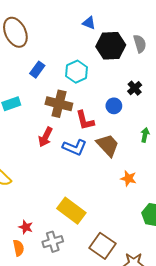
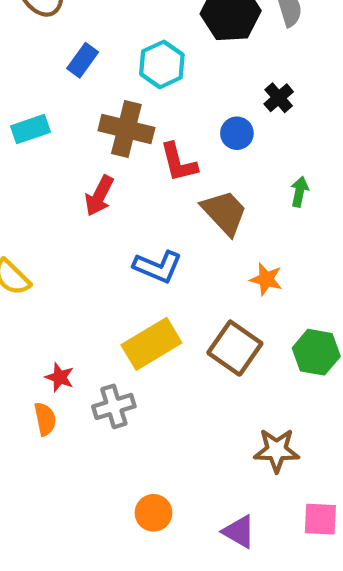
blue L-shape: (74, 147) -> (158, 267), moved
yellow rectangle: (71, 211) -> (151, 344), turned -68
brown square: (102, 246) -> (235, 348), moved

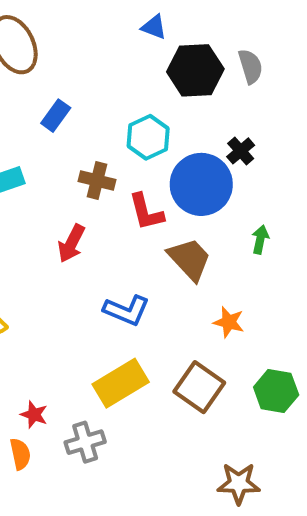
cyan hexagon: (162, 64) -> (148, 137), moved
brown cross: (126, 129) -> (97, 180), size x0.7
blue circle: (237, 133) -> (201, 184), size x2.0

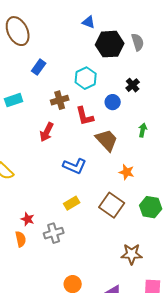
brown cross: (97, 180) -> (60, 100), turned -30
blue circle: (201, 184) -> (113, 102), size x0.5
yellow rectangle: (121, 383) -> (72, 203), size x0.6

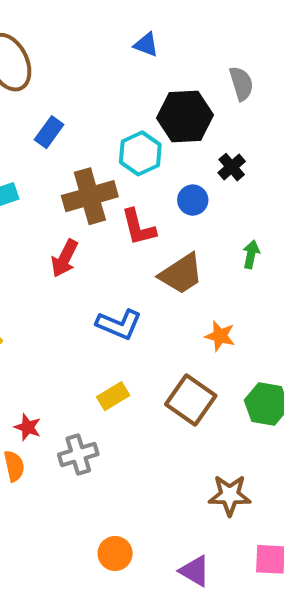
black hexagon: (110, 44) -> (185, 117), moved
brown cross: (60, 100) -> (90, 196), size x1.5
brown trapezoid: (107, 140) -> (181, 274), turned 100

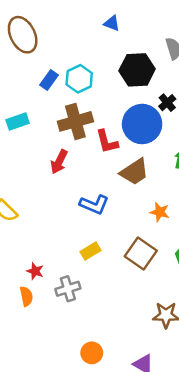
cyan hexagon: (140, 153) -> (79, 79), moved
blue circle: (193, 200) -> (142, 124), size x2.0

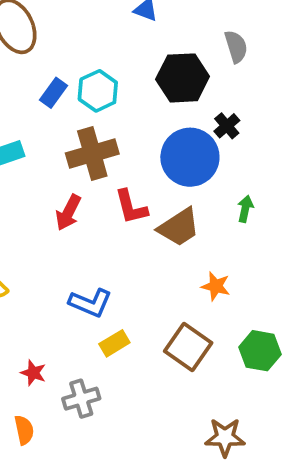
red L-shape: (107, 142) -> (131, 207), moved
blue L-shape: (94, 204) -> (90, 303), moved
orange semicircle: (26, 296) -> (24, 430), moved

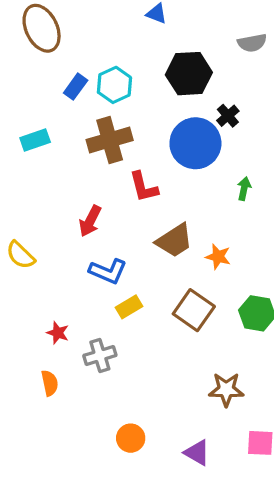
gray semicircle: (236, 47) -> (252, 43), moved, turned 96
red arrow: (68, 212) -> (90, 221), moved
brown trapezoid: (179, 227) -> (174, 240), moved

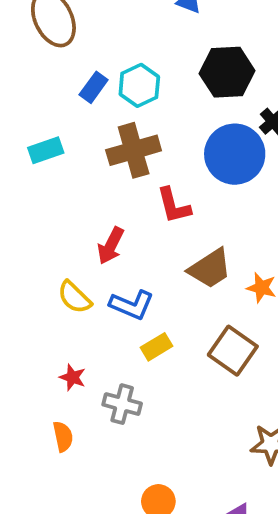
yellow semicircle: (20, 255) -> (74, 297), moved
gray cross: (100, 355) -> (122, 404), turned 32

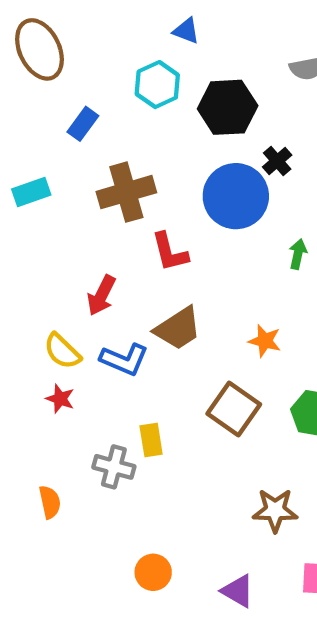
cyan hexagon: (139, 85) -> (157, 85), moved
brown trapezoid: (210, 269) -> (178, 328), moved
yellow rectangle: (156, 347) -> (151, 440), moved, turned -68
red star: (73, 377) -> (60, 399), moved

